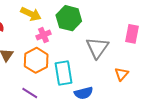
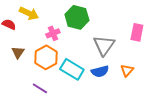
yellow arrow: (31, 14) -> (29, 13), moved
cyan rectangle: (64, 73) -> (72, 69), turned -50
blue semicircle: (84, 93) -> (100, 71), moved

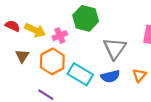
yellow arrow: (29, 13) -> (35, 30), moved

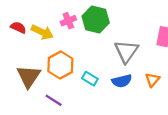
pink cross: (60, 36) -> (68, 21), moved
brown triangle: (22, 56) -> (29, 76), moved, size x1.6
cyan rectangle: (80, 74) -> (90, 79), size x0.6

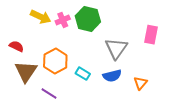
red semicircle: (18, 27) -> (16, 46), moved
yellow arrow: (42, 32) -> (41, 17), moved
orange triangle: (152, 80) -> (140, 83), moved

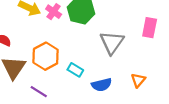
pink cross: (63, 20) -> (54, 12), turned -32
blue semicircle: (112, 76) -> (102, 85), moved

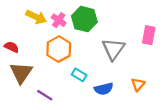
orange hexagon: (46, 56) -> (59, 49), moved

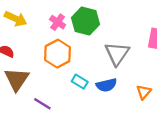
yellow arrow: (36, 17) -> (16, 19), moved
blue semicircle: (104, 89) -> (106, 85), moved

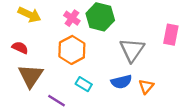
cyan rectangle: (80, 82) -> (84, 84), moved
orange triangle: (144, 92) -> (146, 86), moved

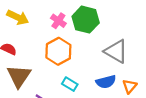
gray triangle: (132, 50) -> (116, 51), turned -35

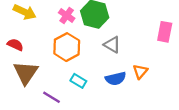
gray triangle: (116, 51) -> (112, 45), moved, size x0.7
orange triangle: (130, 86) -> (140, 72), moved

